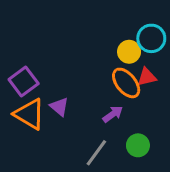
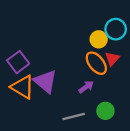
red triangle: (147, 77) -> (112, 59), turned -35
purple triangle: (59, 107) -> (45, 81), size x1.6
gray line: (96, 153) -> (74, 116), turned 40

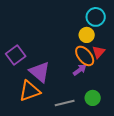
cyan circle: (116, 29) -> (96, 17), moved
orange triangle: (23, 87) -> (30, 91), moved, turned -50
purple arrow: (86, 87) -> (80, 70), moved

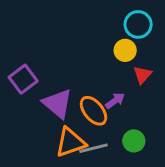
orange ellipse: (85, 56) -> (93, 111), moved
orange triangle: (30, 91) -> (70, 142), moved

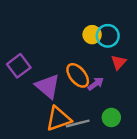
cyan circle: (138, 24) -> (108, 36), moved
yellow circle: (125, 50) -> (92, 35), moved
orange ellipse: (93, 111) -> (78, 75), moved

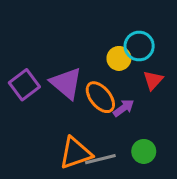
yellow circle: (92, 35) -> (119, 58), moved
purple triangle: (48, 86) -> (66, 83), moved

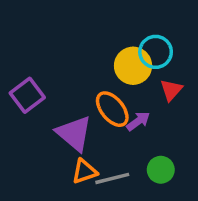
yellow circle: (119, 58) -> (133, 66), size x1.4
purple triangle: (66, 83) -> (74, 133), moved
orange triangle: (76, 153) -> (85, 171), size x0.7

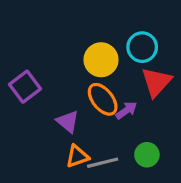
yellow circle: (133, 66) -> (101, 60), moved
red triangle: (171, 90) -> (156, 82), size x1.5
purple triangle: (74, 133) -> (68, 122), size x0.7

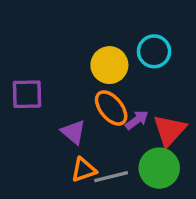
red triangle: (156, 82) -> (169, 130), moved
purple square: (25, 87) -> (27, 94), turned 36
green circle: (147, 155) -> (159, 168), size x1.5

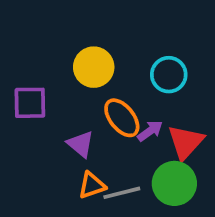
cyan circle: (154, 51) -> (169, 75), moved
yellow circle: (109, 65) -> (94, 67), moved

